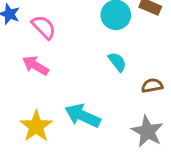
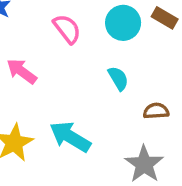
pink semicircle: (44, 27) -> (67, 29), moved

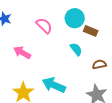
brown rectangle: (165, 18) -> (91, 31), moved

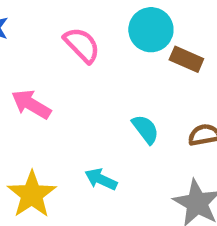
cyan semicircle: (76, 49) -> (145, 129), moved
cyan arrow: (54, 85) -> (101, 179), size x0.6

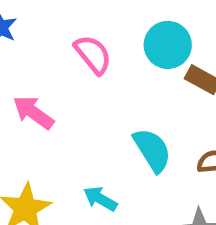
cyan semicircle: (145, 129) -> (152, 150), size x1.4

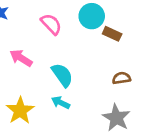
cyan semicircle: (152, 150) -> (62, 75), moved

